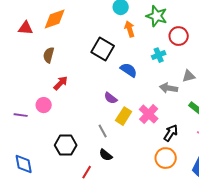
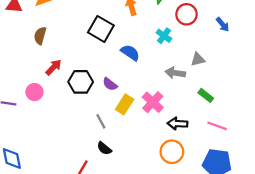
cyan cross: (159, 55) -> (164, 36), turned -32
black arrow: (171, 133) -> (177, 124), turned -120
black hexagon: (66, 145) -> (81, 82), moved

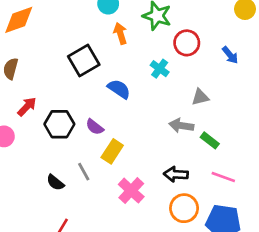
black square: (101, 29) -> (84, 61), turned 30
gray arrow: (175, 73) -> (181, 126), moved
pink cross: (153, 102) -> (131, 191), moved
black semicircle: (104, 148) -> (55, 182), moved
orange circle: (172, 152) -> (184, 208), moved

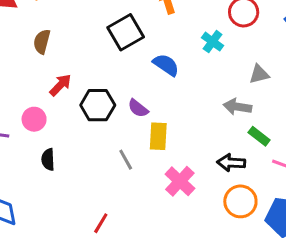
green rectangle: (210, 140) -> (259, 136), moved
yellow rectangle: (112, 151) -> (158, 136), turned -30
black semicircle: (55, 182) -> (48, 160), moved, turned 48

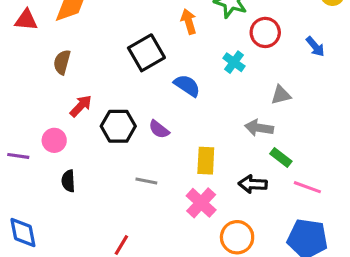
yellow rectangle: (158, 136) -> (206, 161), moved
gray line: (126, 160) -> (146, 181), turned -50
orange circle: (240, 201) -> (237, 237), moved

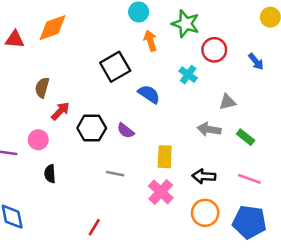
brown semicircle: (62, 62) -> (42, 88), moved
green rectangle: (281, 158) -> (246, 137), moved
orange circle: (237, 237) -> (205, 213), moved

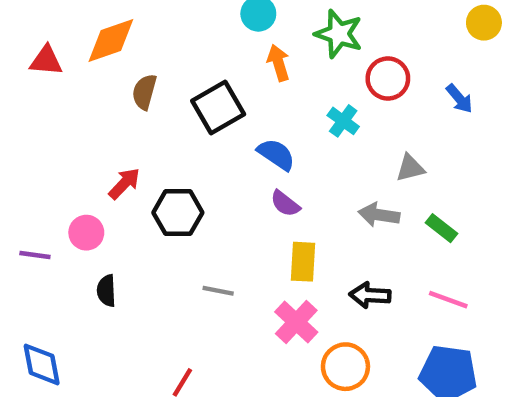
brown semicircle: (42, 88) -> (144, 92), moved
purple semicircle: (126, 131) -> (285, 204), moved
orange circle: (205, 213) -> (345, 367), moved

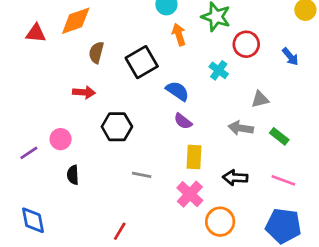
red arrow: (124, 183) -> (84, 92), moved, turned 50
purple line: (35, 255) -> (29, 153), turned -42

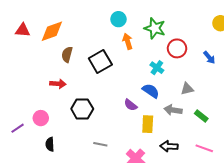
red triangle: (36, 33) -> (23, 30), moved
blue semicircle: (177, 91) -> (151, 91), moved
yellow rectangle: (194, 157) -> (148, 124), moved

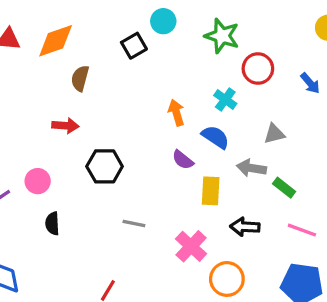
orange arrow: (128, 41) -> (176, 113), moved
black square: (100, 62) -> (134, 46), moved, size x0.7
green rectangle: (201, 116) -> (284, 188), moved

